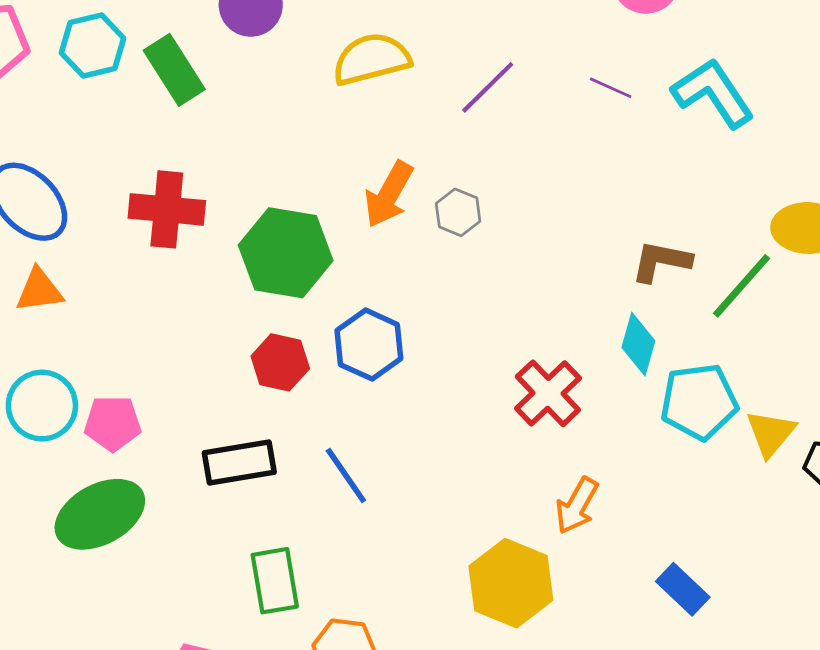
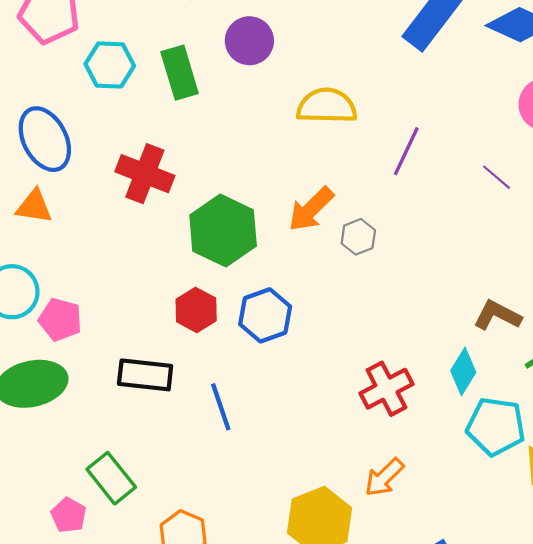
cyan hexagon: (93, 46) -> (110, 65), moved
purple line: (488, 87) -> (406, 151), turned -36
green rectangle: (275, 581) -> (111, 478), moved, turned -45

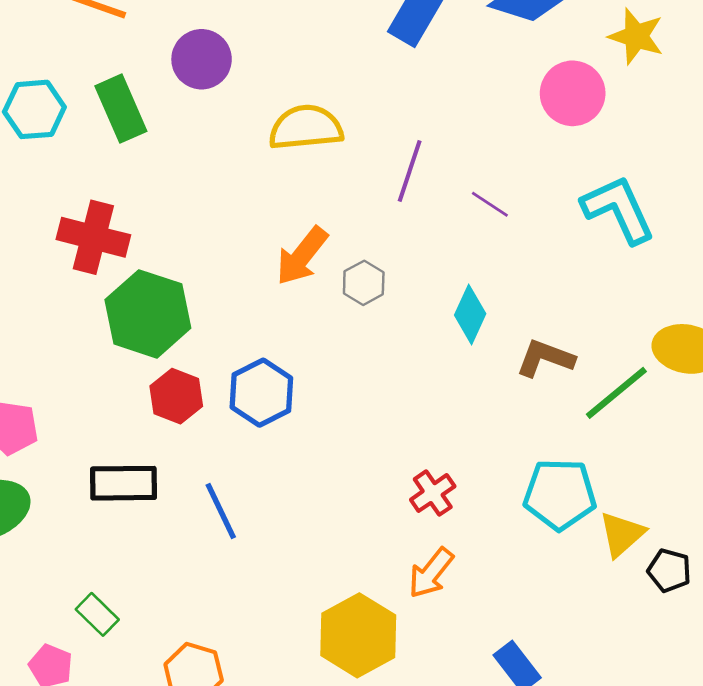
purple line: (497, 177) -> (490, 204), moved
green hexagon: (223, 230) -> (148, 314), moved
cyan diamond: (463, 372) -> (470, 314), moved
red cross: (386, 389) -> (433, 493), moved, size x0.7
green rectangle: (111, 478) -> (97, 614), size x0.7

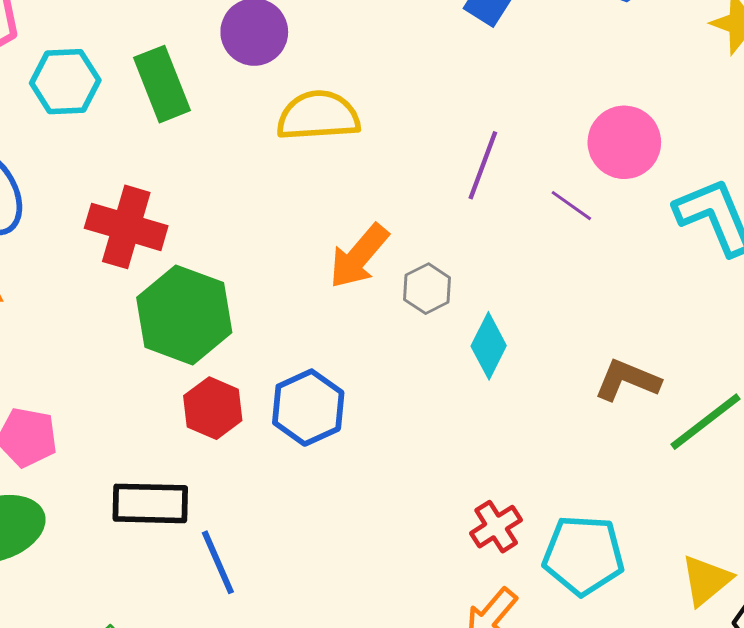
pink circle: (573, 93) -> (624, 142), moved
yellow semicircle: (306, 128) -> (318, 116), moved
cyan diamond: (470, 314) -> (489, 346), moved
cyan pentagon: (560, 494) -> (583, 555), moved
blue line: (221, 511) -> (218, 562), moved

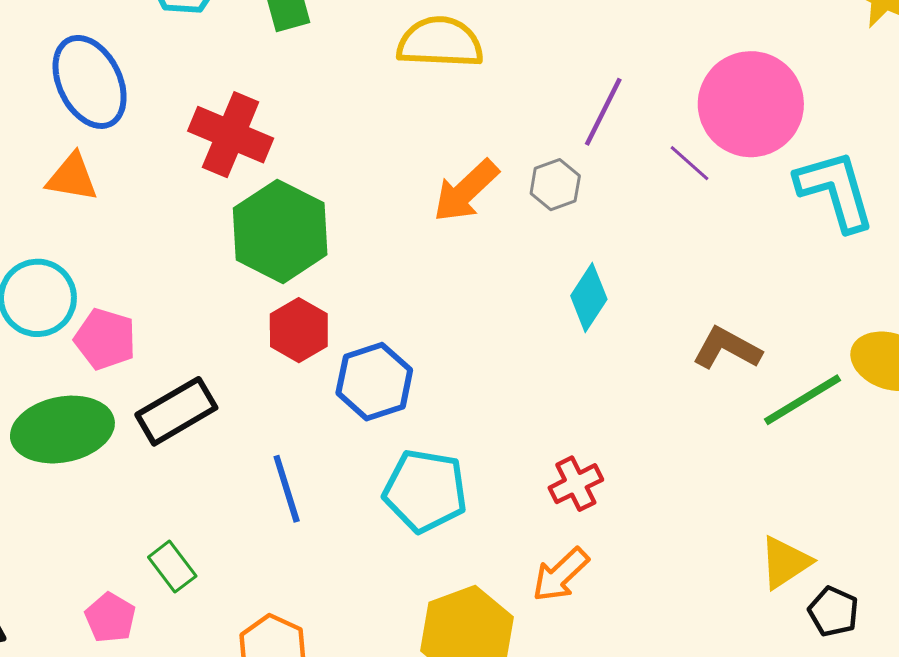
pink circle: (624, 142) -> (751, 104), size x1.4
gray hexagon: (427, 289) -> (555, 185), moved
blue hexagon: (308, 408) -> (374, 382), moved
black rectangle: (150, 503) -> (176, 411), moved, turned -38
cyan pentagon: (583, 555) -> (425, 491), moved

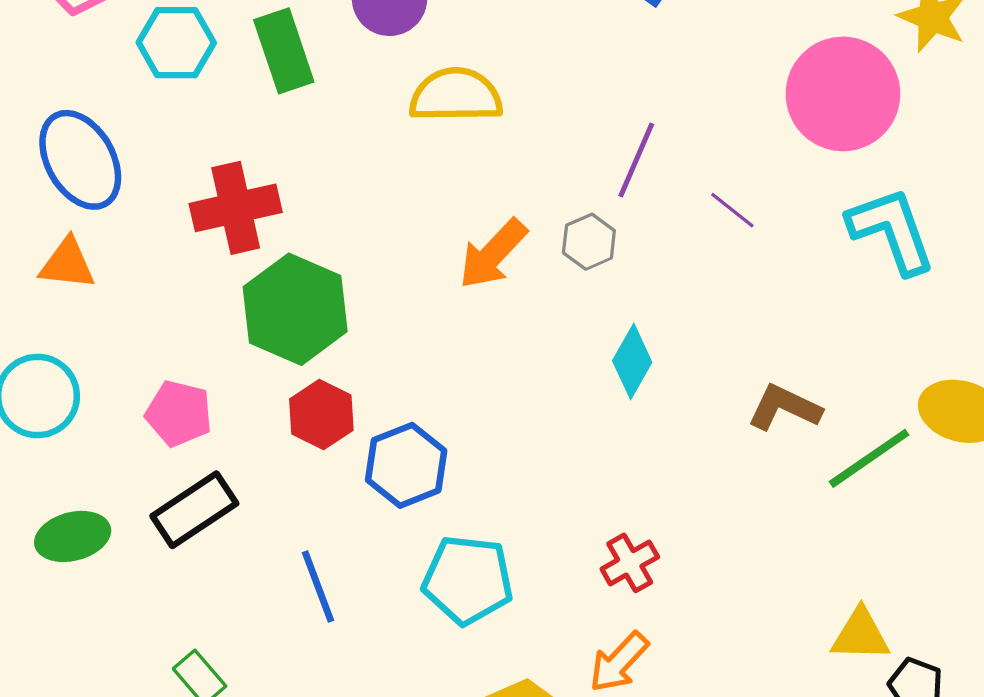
pink circle: (751, 104) -> (843, 94), moved
red cross: (231, 135) -> (236, 208), turned -32
pink pentagon: (105, 339) -> (179, 413), moved
green ellipse: (62, 430) -> (73, 536), size x0.7
yellow triangle: (785, 562) -> (860, 635), turned 38

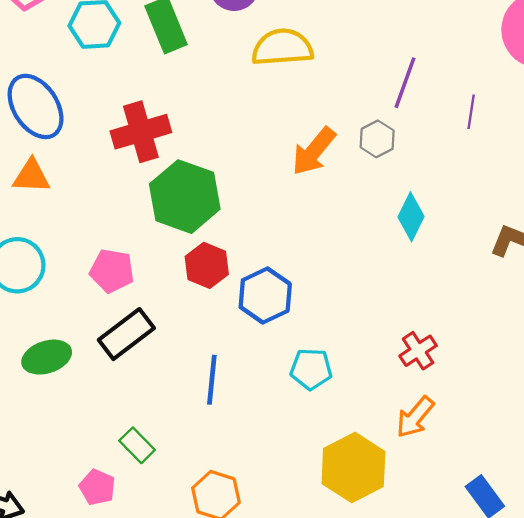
purple line: (732, 210) -> (471, 112), turned 64
cyan pentagon: (468, 580) -> (311, 369), size x0.7
blue line: (318, 586) -> (212, 380), turned 30

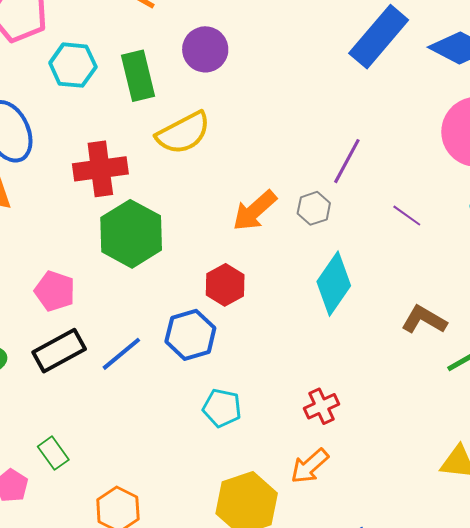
yellow semicircle: (282, 47) -> (183, 133), moved, turned 148
purple line: (471, 112) -> (407, 216), moved, turned -72
cyan diamond: (411, 217) -> (334, 284), size x1.4
red hexagon: (207, 265) -> (225, 285), moved
blue line: (212, 380) -> (121, 354), moved, turned 36

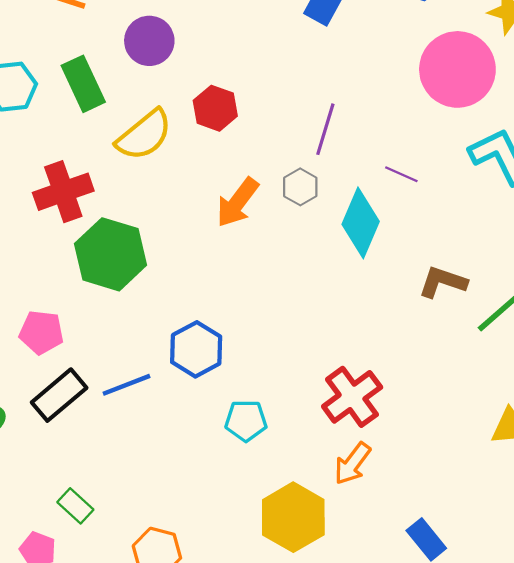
cyan diamond: (334, 284) -> (361, 223), moved
red hexagon: (225, 285) -> (215, 108), moved
blue line: (121, 354) -> (126, 385), turned 30
red cross: (322, 406) -> (352, 397), size x1.6

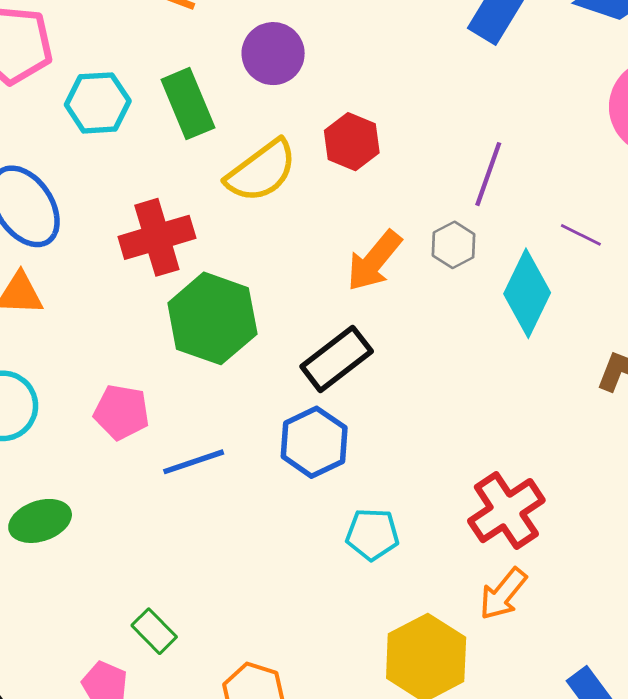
blue line: (126, 385) -> (194, 462), moved
black rectangle: (59, 395) -> (337, 359), moved

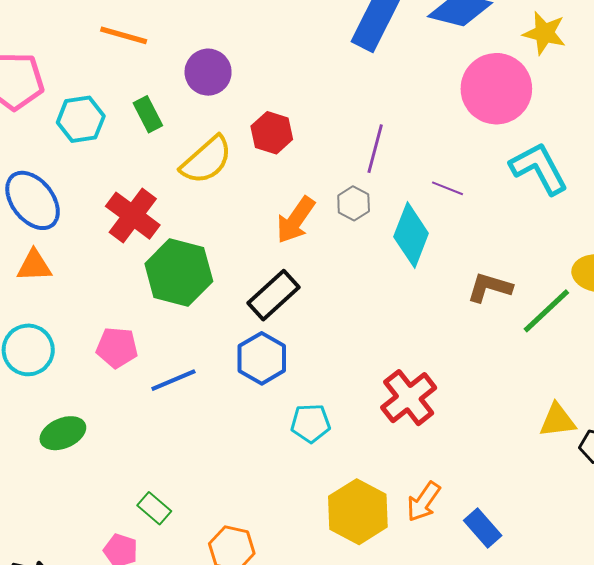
green rectangle: (188, 104) -> (148, 114), size x0.7
red cross: (157, 237) -> (133, 216), turned -32
orange arrow: (503, 594) -> (424, 502), moved

